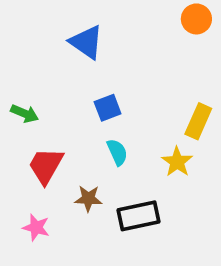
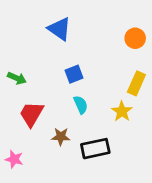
orange circle: (196, 19) -> (135, 38), moved
pink star: (36, 227) -> (14, 159), moved

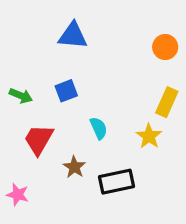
blue triangle: (59, 29) -> (73, 36), turned -30
blue square: (74, 74) -> (66, 91), moved
brown star: (61, 137) -> (74, 167), turned 30

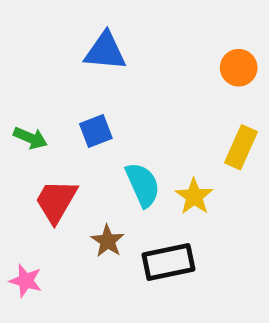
cyan semicircle: (99, 128) -> (143, 185), size x1.4
yellow star: (149, 136) -> (194, 196), moved

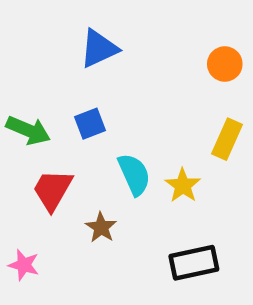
blue triangle: (105, 51) -> (99, 49), turned -30
green arrow: (30, 138) -> (28, 130), size x1.4
black rectangle: (168, 262) -> (194, 263), moved

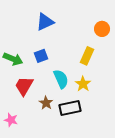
yellow rectangle: (227, 139) -> (87, 56), moved
black rectangle: (194, 263) -> (70, 108), moved

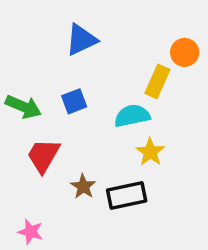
yellow rectangle: (87, 56) -> (157, 81), moved
cyan semicircle: (61, 79) -> (132, 116), moved, turned -78
pink star: (11, 120) -> (31, 232), moved

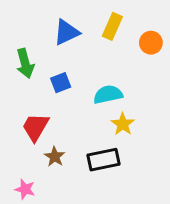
yellow rectangle: (157, 81) -> (112, 26), moved
green arrow: (23, 107) -> (25, 63), moved, turned 52
brown star: (83, 186) -> (55, 157), moved

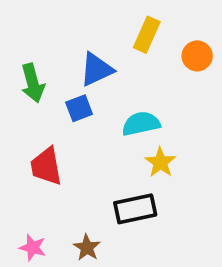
blue triangle: (66, 32) -> (96, 70), moved
red trapezoid: (35, 127) -> (46, 166), turned -40
brown star: (55, 157) -> (87, 248), moved

